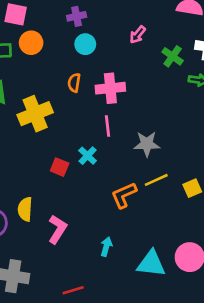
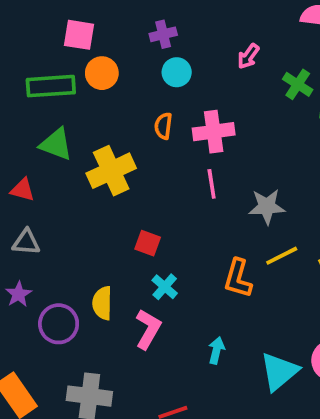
cyan cross: (88, 156) -> (165, 287), moved
orange L-shape: (124, 195) -> (238, 278), turned -48
cyan triangle: (151, 264) -> (279, 372), turned -44

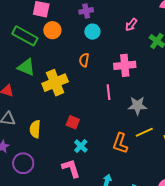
green rectangle: (51, 86) -> (25, 36), turned 30
pink cross: (214, 132) -> (125, 65), moved
yellow semicircle: (102, 303) -> (35, 129), moved
pink L-shape: (148, 329) -> (71, 168), turned -50

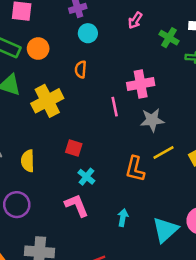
orange circle: (52, 30) -> (38, 49), moved
pink cross: (125, 65) -> (141, 84), moved

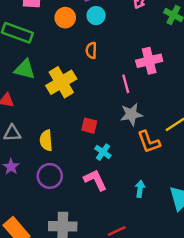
orange circle: (38, 49) -> (65, 18), moved
gray star: (152, 120) -> (131, 114), moved
orange L-shape: (135, 169) -> (149, 142), turned -30
purple circle: (17, 205) -> (50, 176), moved

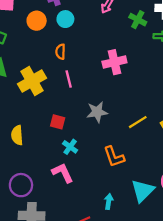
pink line: (126, 84) -> (69, 79), moved
orange L-shape: (149, 142) -> (114, 157), moved
purple circle: (50, 176) -> (21, 185), moved
cyan arrow: (140, 189) -> (109, 201), moved

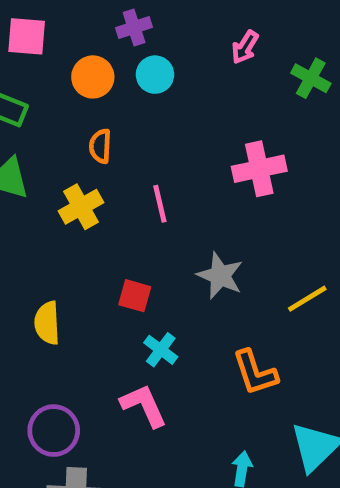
orange semicircle: (60, 52) -> (100, 146), moved
yellow cross: (32, 81) -> (81, 207), size x0.7
gray star: (97, 112) -> (220, 276), turned 30

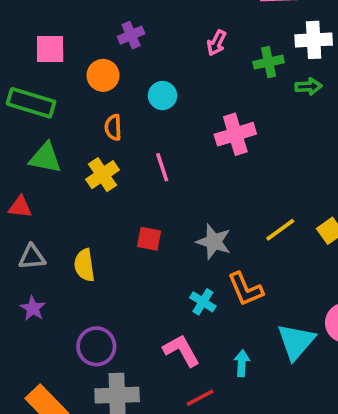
cyan circle: (155, 75) -> (162, 96), moved
green cross: (311, 78) -> (269, 62), turned -36
gray star: (220, 276) -> (214, 242), moved
cyan cross: (161, 350) -> (203, 302), moved
pink L-shape: (144, 406) -> (181, 350), moved

